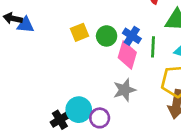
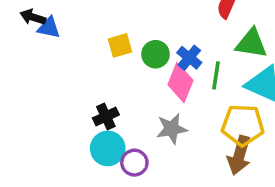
black cross: (60, 120) -> (106, 116), moved

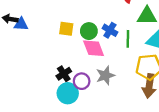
yellow square: (120, 45) -> (66, 29), turned 32
pink diamond: (180, 83) -> (94, 48), moved, turned -35
purple circle: (134, 163) -> (82, 81), moved

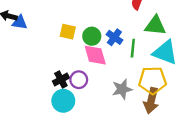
gray star: (105, 76) -> (122, 89), moved
purple circle: (82, 81) -> (79, 80), moved

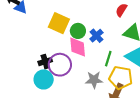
yellow square: (68, 32) -> (59, 23), size x1.5
green line: (133, 48) -> (108, 59), moved
purple circle: (79, 80) -> (60, 65), size x1.5

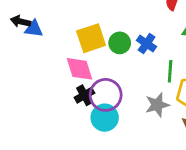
yellow square: (59, 23) -> (91, 38), turned -30
pink diamond: (78, 47) -> (79, 69), moved
cyan circle: (44, 79) -> (105, 118), moved

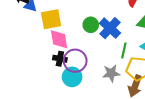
yellow square: (91, 38) -> (51, 19), moved
blue cross: (147, 44) -> (110, 28), size x1.5
black cross: (84, 95) -> (60, 59), turned 32

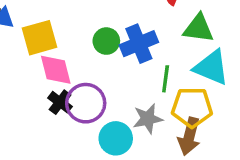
blue cross: (110, 28) -> (139, 44), turned 30
black cross: (60, 59) -> (60, 102), turned 32
cyan circle: (72, 77) -> (116, 138), moved

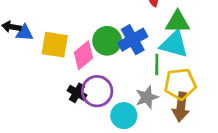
yellow square: (39, 38) -> (55, 45), turned 32
green circle: (106, 41) -> (107, 41), size x1.4
cyan triangle: (211, 67) -> (174, 44), moved
pink diamond: (56, 70) -> (84, 55), moved, turned 72

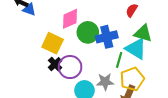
yellow square: (55, 45) -> (53, 43), moved
pink diamond: (84, 55) -> (70, 19), moved
yellow pentagon: (180, 84) -> (132, 79), turned -30

